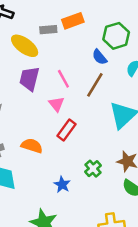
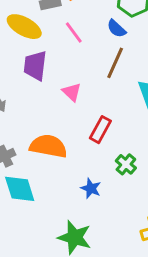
pink line: (63, 79) -> (74, 32), moved
red rectangle: (66, 130) -> (100, 130), moved
orange semicircle: (32, 146) -> (48, 146), size x1.4

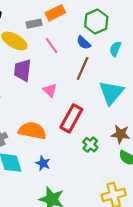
red rectangle: (100, 130) -> (71, 118), size x1.4
blue star: (91, 188) -> (43, 163), moved

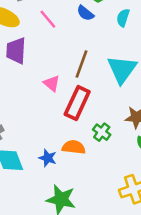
brown line: (83, 68) -> (82, 64), moved
pink triangle: (50, 90) -> (52, 83), moved
orange semicircle: (32, 131) -> (74, 147), moved, size x0.7

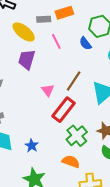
green cross: (102, 132) -> (77, 136), size x1.5
orange semicircle: (74, 147) -> (71, 162), moved

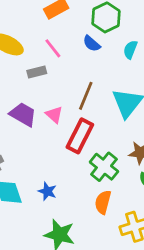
gray rectangle: (44, 19) -> (37, 72), moved
purple trapezoid: (27, 59) -> (23, 114), moved, turned 115
orange semicircle: (71, 162) -> (103, 202), turned -84

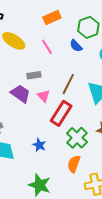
gray rectangle: (37, 72) -> (34, 75), moved
blue star: (47, 191) -> (39, 145), moved

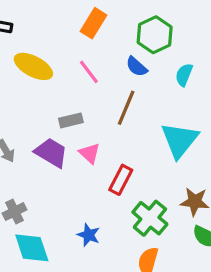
orange rectangle: (52, 18) -> (93, 23), turned -30
brown line: (68, 84) -> (126, 108), moved
red rectangle: (61, 113) -> (121, 180), size x0.7

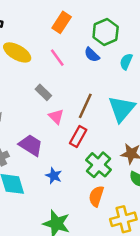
brown line: (126, 108) -> (85, 106), moved
gray rectangle: (71, 120) -> (43, 92), turned 56
purple trapezoid: (51, 153) -> (31, 145), moved

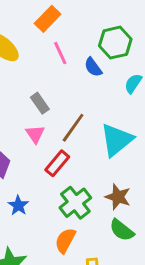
orange rectangle: (62, 22) -> (48, 19), moved
pink line: (57, 58) -> (60, 53), moved
gray rectangle: (43, 92) -> (40, 103), moved

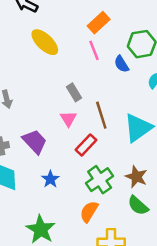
orange rectangle: (48, 19) -> (99, 23), moved
brown line: (73, 128) -> (101, 115), turned -56

